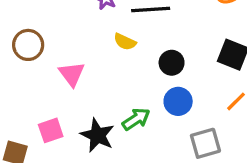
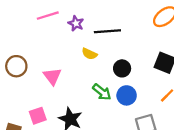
brown circle: (28, 45) -> (16, 66), moved
green arrow: (136, 119) -> (102, 92), moved, turned 72

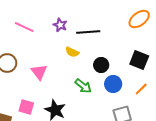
pink line: (48, 16) -> (24, 27), moved, turned 42
blue circle: (127, 95) -> (113, 84), moved
pink square: (38, 116) -> (26, 107), turned 35

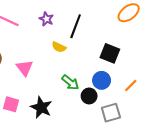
black line: (88, 32) -> (76, 26), turned -65
black square: (139, 60) -> (110, 53), moved
black circle: (101, 65) -> (89, 96), moved

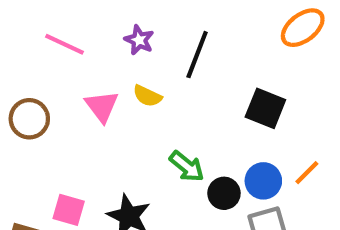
yellow semicircle: (59, 47) -> (147, 96), moved
pink triangle: (25, 68) -> (102, 106), moved
blue circle: (102, 80) -> (263, 181), moved

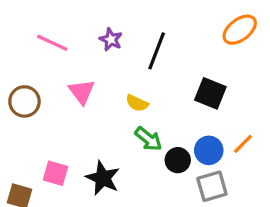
yellow semicircle: (147, 96) -> (137, 103), moved

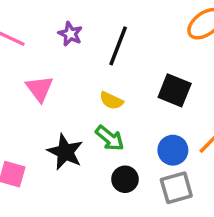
yellow semicircle: (137, 103) -> (111, 101), moved
black circle: (178, 160) -> (125, 179), moved
black star: (103, 178) -> (65, 152), moved

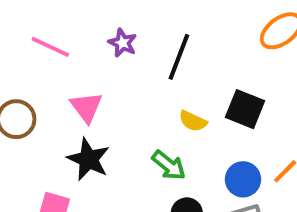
yellow semicircle: (111, 101) -> (193, 121), moved
black star: (65, 152) -> (88, 159), moved

